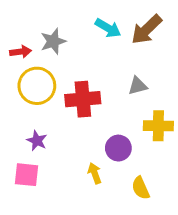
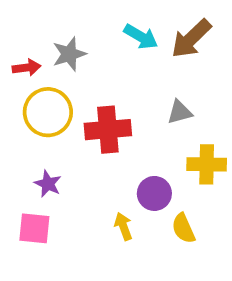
yellow semicircle: (141, 188) -> (183, 228), moved

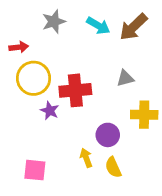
gray star: (69, 54) -> (54, 22), moved
purple star: (48, 184) -> (50, 111), moved
pink square: (34, 228) -> (35, 170), moved
yellow semicircle: (183, 228) -> (113, 167), moved

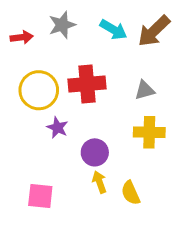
red arrow: (19, 47) -> (22, 37), moved
red cross: (75, 90) -> (87, 84), moved
yellow cross: (144, 115) -> (149, 132), moved
purple circle: (108, 135) -> (95, 152), moved

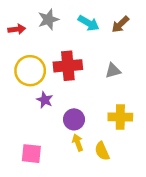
brown arrow: (154, 31) -> (120, 24), size x0.7
yellow cross: (149, 132) -> (120, 117), moved

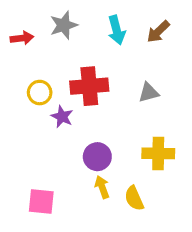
cyan arrow: (89, 23) -> (117, 30), turned 45
yellow circle: (30, 71) -> (40, 93), size x0.6
purple star: (45, 100) -> (62, 117), moved

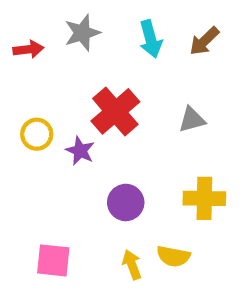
red cross: (89, 86) -> (115, 111), turned -36
yellow circle: (40, 93) -> (37, 134), moved
yellow arrow: (102, 187) -> (132, 265), moved
yellow semicircle: (134, 198) -> (173, 256), turned -55

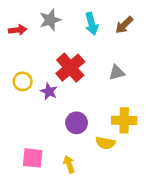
yellow semicircle: (173, 256) -> (105, 143), moved
yellow arrow: (132, 265) -> (69, 164), moved

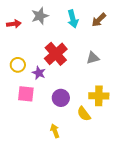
yellow semicircle: (105, 143) -> (84, 114), turned 42
pink square: (33, 158) -> (26, 94), moved

